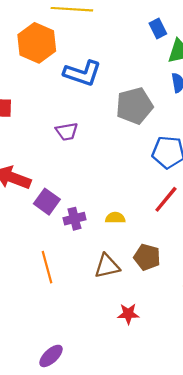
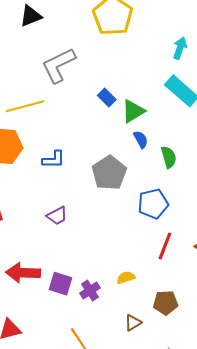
blue L-shape: (82, 73) -> (53, 160), size x0.7
brown triangle: (107, 266) -> (133, 323), size x0.7

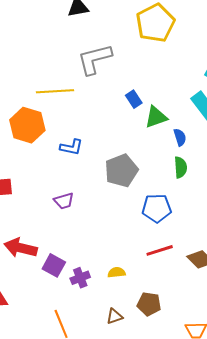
blue semicircle: (141, 139) -> (180, 137), moved
red line: (165, 246) -> (160, 250), turned 40

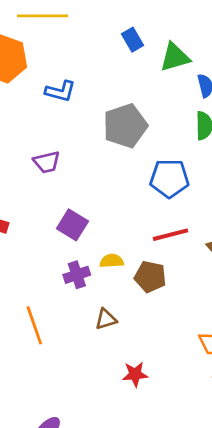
blue rectangle: (134, 99) -> (132, 40), moved
purple square: (54, 265) -> (72, 225), moved
purple cross: (80, 278) -> (77, 275), moved
brown pentagon: (149, 304) -> (150, 277), moved

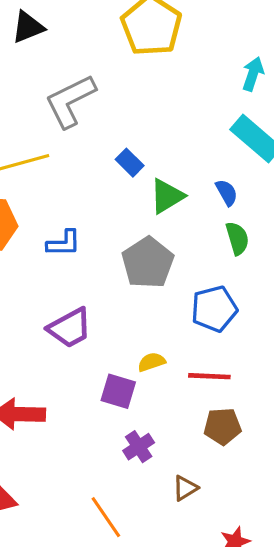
green triangle: (175, 57) -> (167, 196), moved
purple trapezoid: (47, 162) -> (70, 328), size x1.4
red line: (170, 235) -> (209, 376), moved, turned 32
yellow semicircle: (112, 261) -> (152, 362), moved

